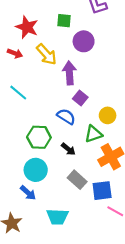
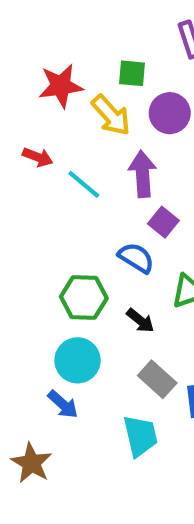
red star: (27, 27) -> (61, 86), turned -30
red arrow: (15, 53) -> (38, 157), moved
yellow arrow: (47, 54) -> (111, 115), moved
cyan line: (18, 93) -> (84, 184), moved
cyan trapezoid: (57, 217) -> (140, 436), moved, turned -105

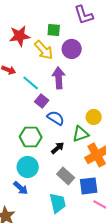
purple square: (163, 222) -> (42, 101), moved
black arrow: (140, 321) -> (58, 148), turned -80

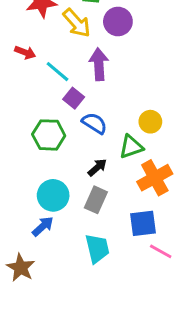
green hexagon: (31, 137) -> (49, 135), moved
gray rectangle: (66, 176) -> (96, 200), moved, turned 72
blue arrow: (21, 188) -> (43, 226), turned -84

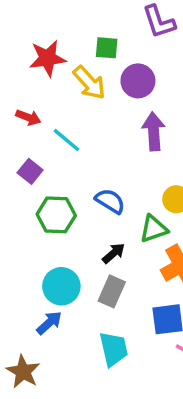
purple arrow: (99, 64) -> (154, 131), moved
purple square: (74, 98) -> (30, 171), moved

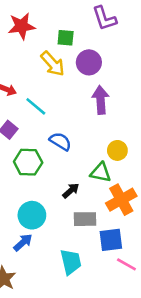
red star: (47, 58) -> (22, 26), moved
blue semicircle: (110, 201) -> (60, 141), moved
green triangle: (154, 229) -> (101, 172), turned 30
gray rectangle: (112, 291) -> (85, 219), moved, turned 65

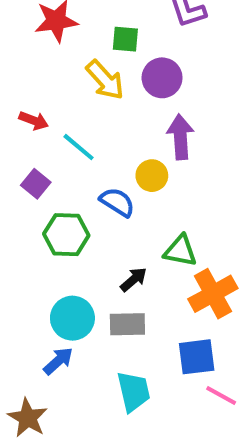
yellow circle: (117, 150) -> (152, 176), moved
gray rectangle: (85, 219) -> (127, 324), moved

